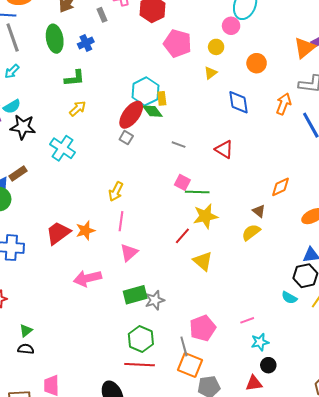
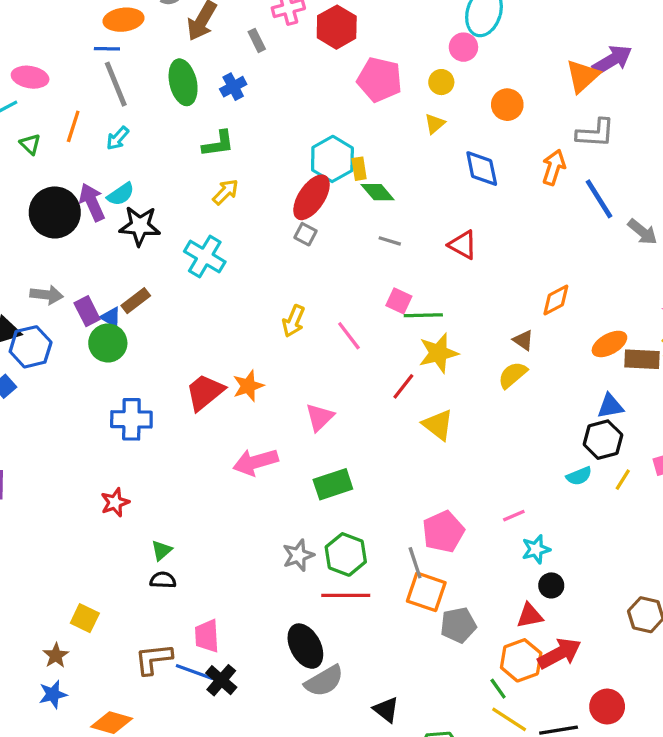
green diamond: (152, 111) -> (378, 192), moved
pink line: (121, 221) -> (349, 336), moved, turned -42
cyan semicircle: (289, 298) -> (579, 476), turned -49
gray star: (155, 300) -> (298, 555), moved

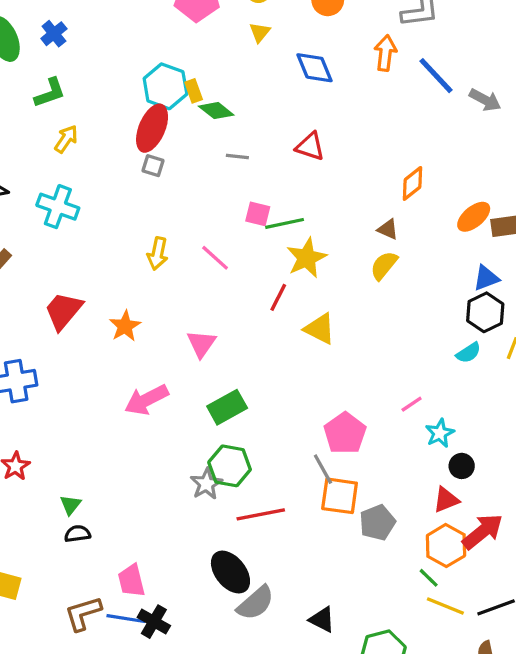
red trapezoid: (205, 392) -> (63, 311), moved
green hexagon: (346, 554) -> (230, 466), moved

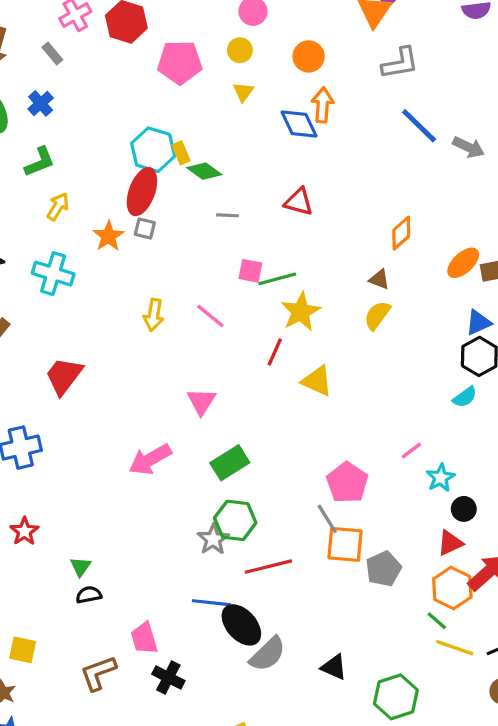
orange arrow: (385, 53) -> (323, 105), moved
orange star: (125, 326) -> (108, 236), moved
blue line: (126, 619) -> (211, 603), moved

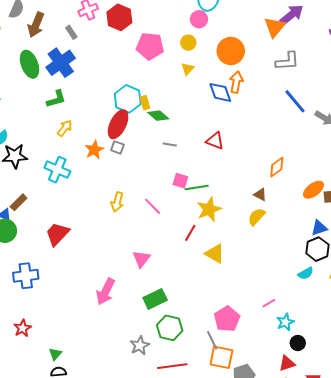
orange circle: (309, 56) -> (231, 51), size x1.4
blue cross: (41, 103) -> (61, 63), size x1.8
pink arrow: (150, 459) -> (106, 292), turned -40
green hexagon: (235, 520) -> (170, 328), moved

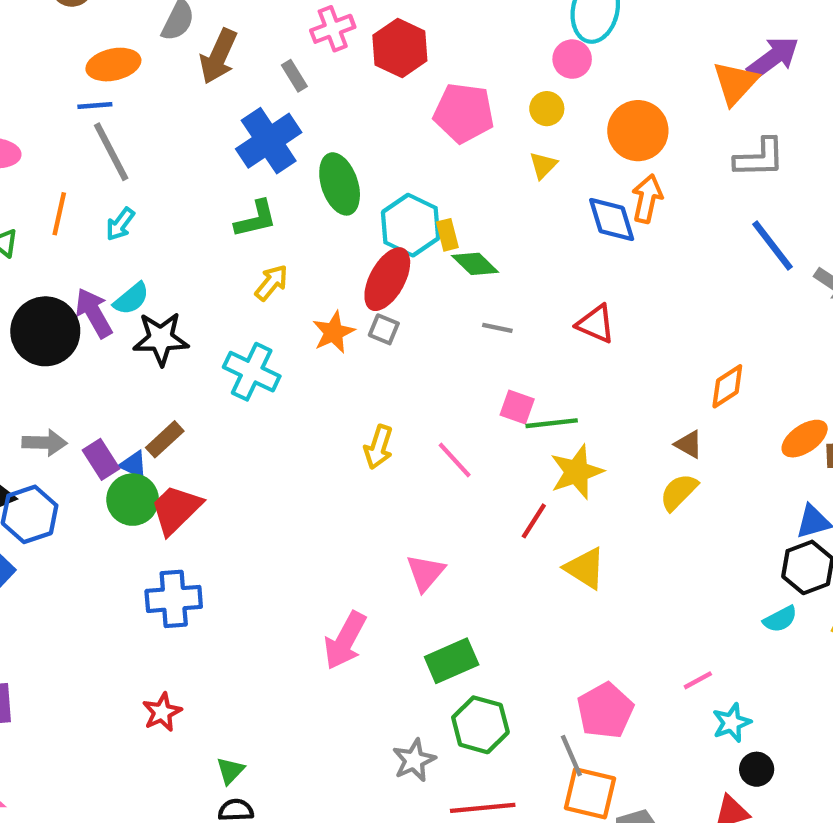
green ellipse: (29, 64) -> (340, 184), moved
red trapezoid: (57, 234) -> (176, 509), moved

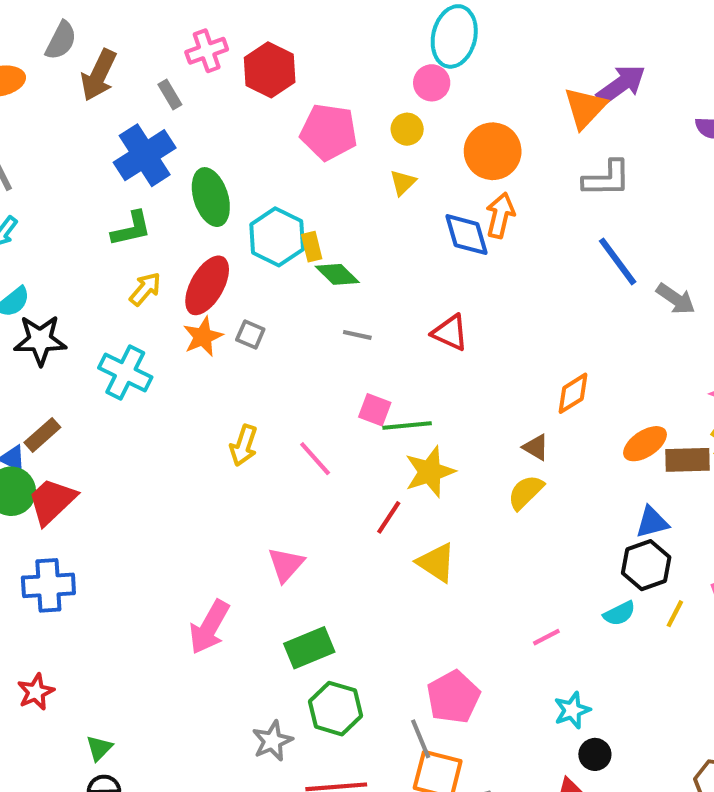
red ellipse: (387, 279) -> (207, 285), moved
pink line: (698, 680) -> (546, 637), moved

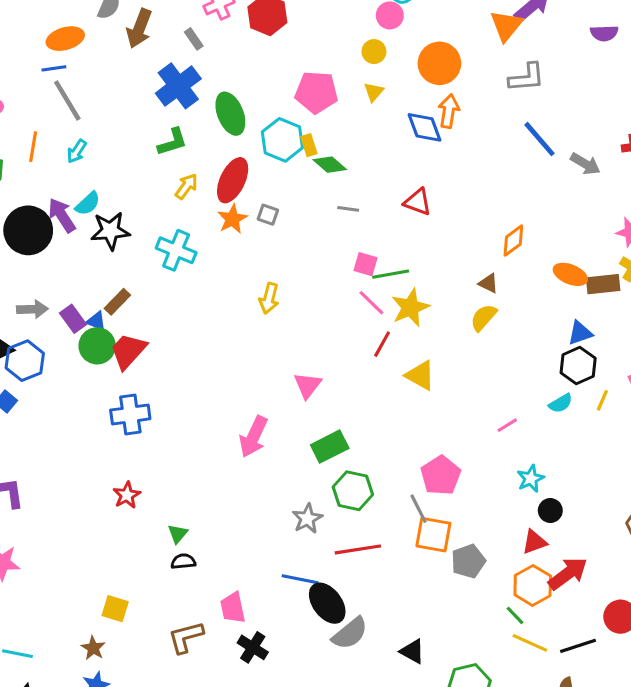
pink pentagon: (329, 132) -> (316, 92), moved
orange ellipse: (645, 444) -> (570, 274), turned 60
pink line: (315, 459) -> (371, 303), moved

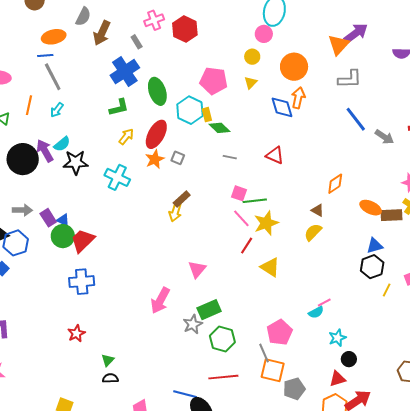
brown rectangle: (117, 302) -> (182, 199), moved
cyan semicircle: (561, 403) -> (316, 312), moved
gray star: (307, 519) -> (193, 324), moved

